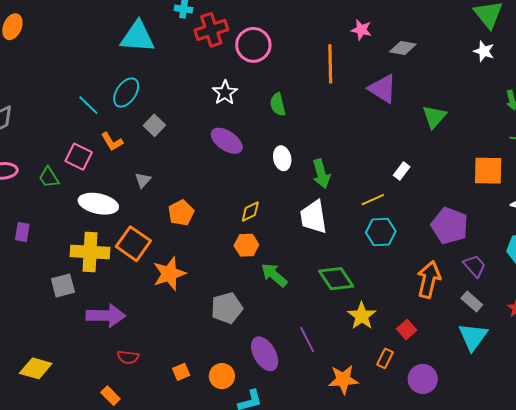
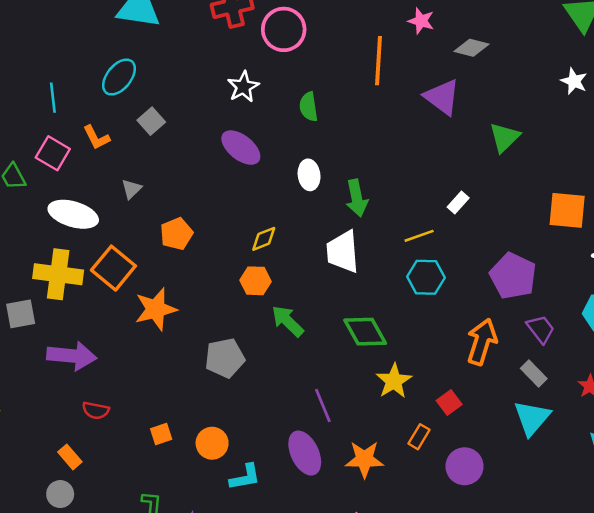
white star: (484, 51) -> (574, 81), moved
cyan line: (88, 105) -> (53, 98), moved, turned 35
purple ellipse: (265, 354) -> (305, 453), moved

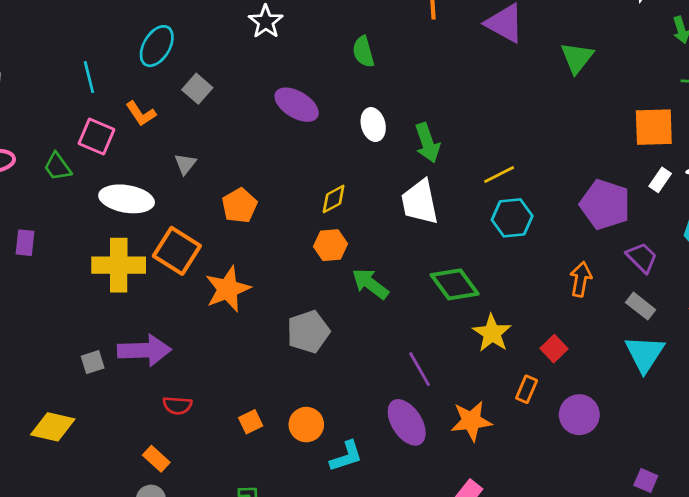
white star: (243, 87) -> (266, 22), moved
white rectangle: (458, 202) -> (660, 180), moved
gray square: (21, 314) -> (93, 362), moved, size x0.7
orange arrow: (482, 342) -> (581, 279), size x0.7

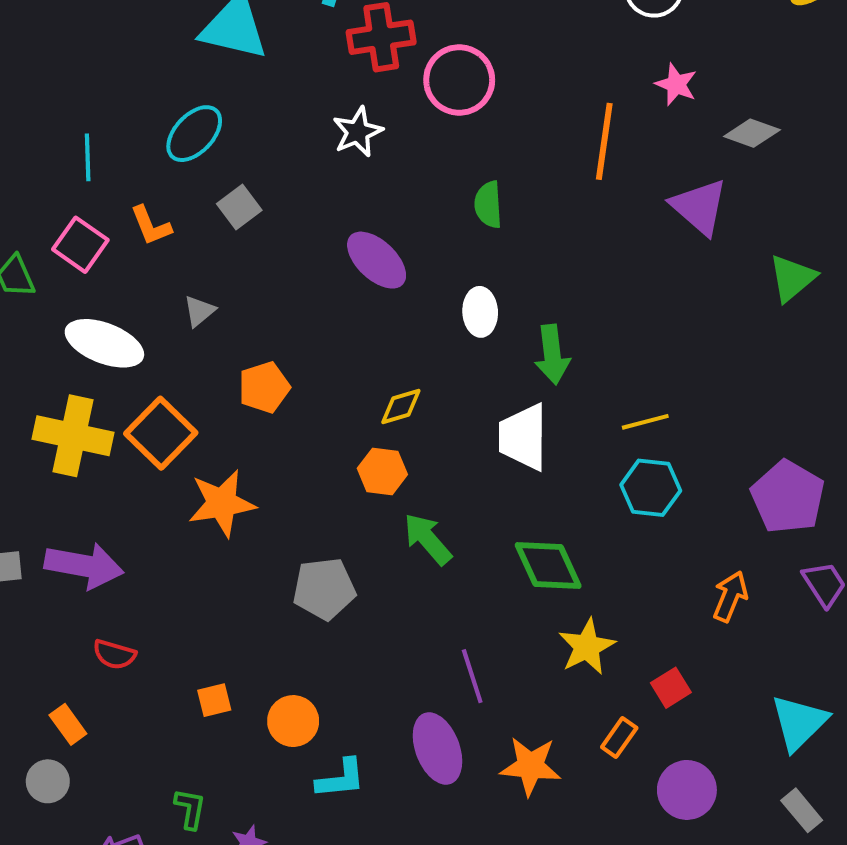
gray rectangle: (641, 306) -> (802, 810), moved

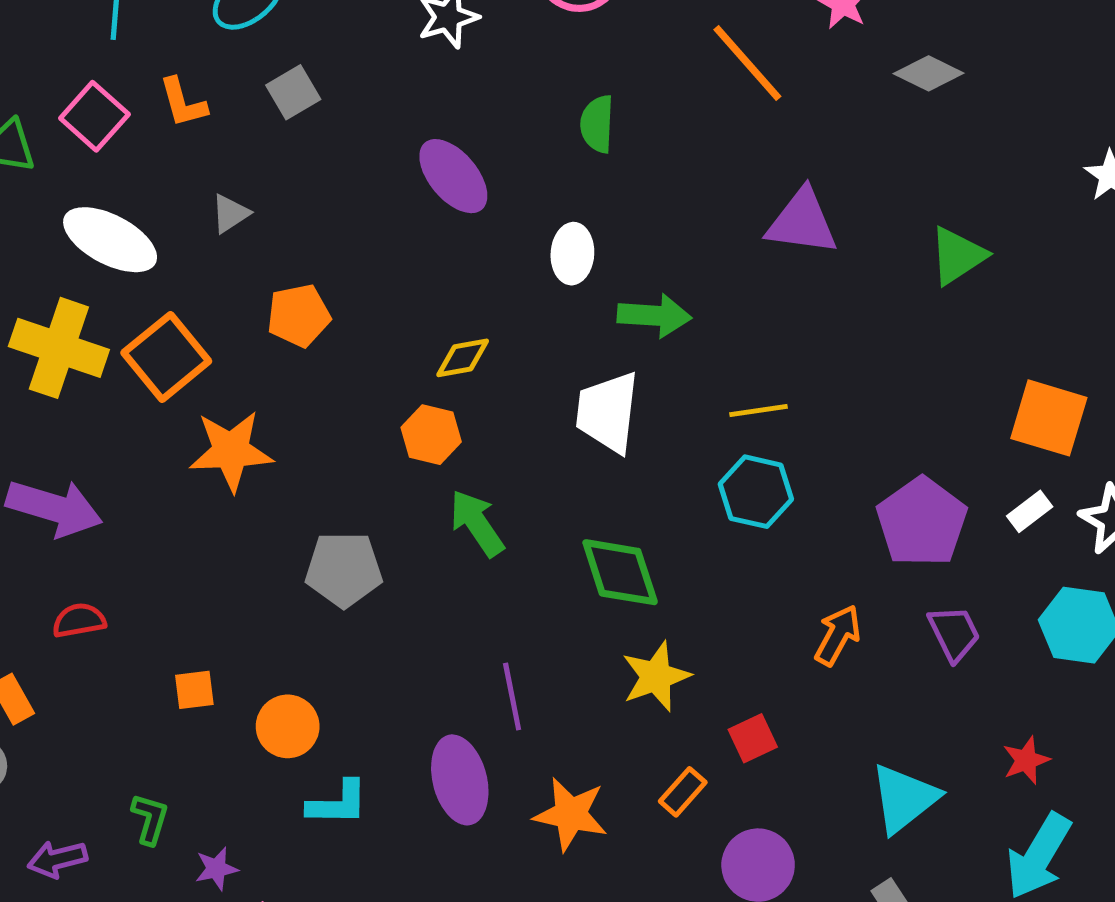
orange line: (604, 141) -> (747, 63), turned -56
purple triangle: (699, 207) -> (802, 222), moved, turned -40
green arrow: (552, 354) -> (654, 316), turned -86
red semicircle: (114, 654) -> (79, 620), turned 147

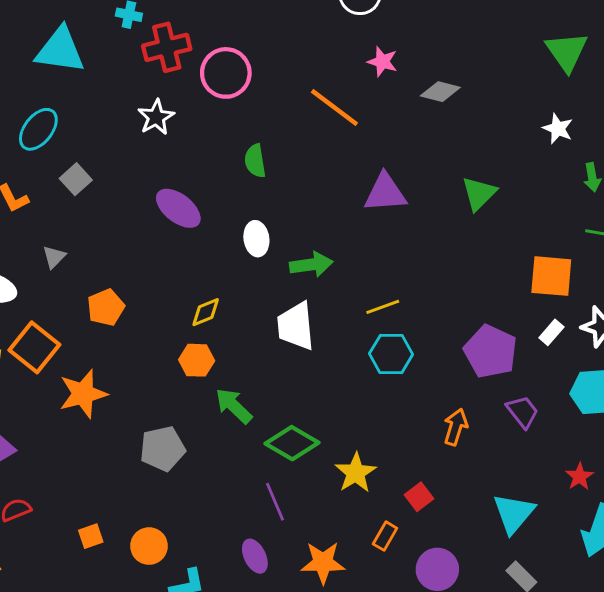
green diamond: (620, 572) -> (292, 443), moved, turned -30
purple ellipse: (460, 780) -> (255, 556), size x0.7

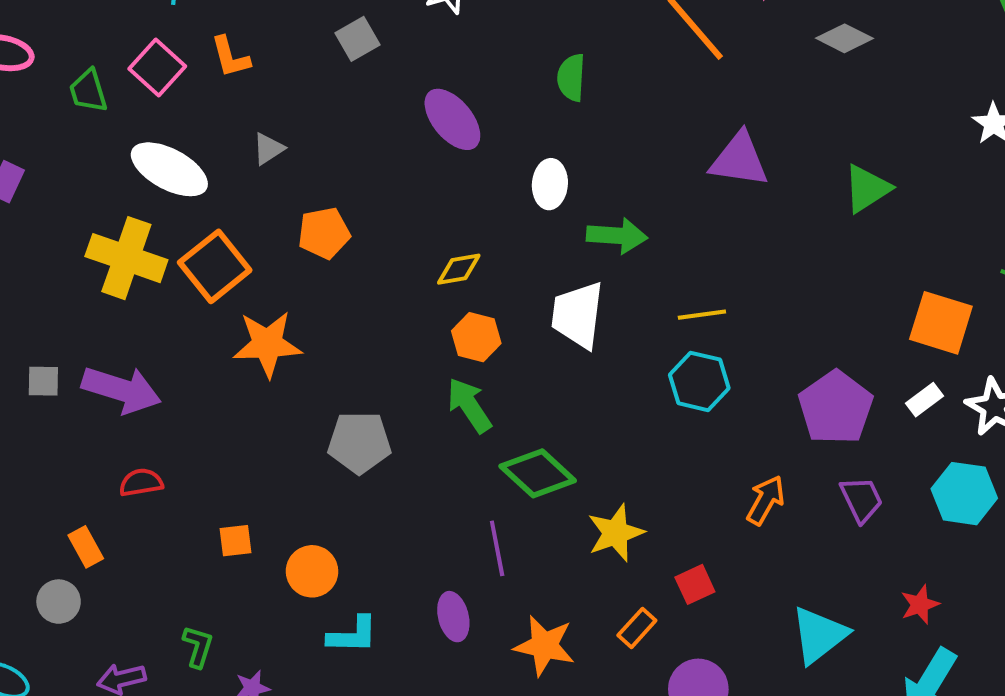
gray square: (76, 179) -> (358, 39), moved
orange hexagon: (197, 360) -> (476, 337), moved

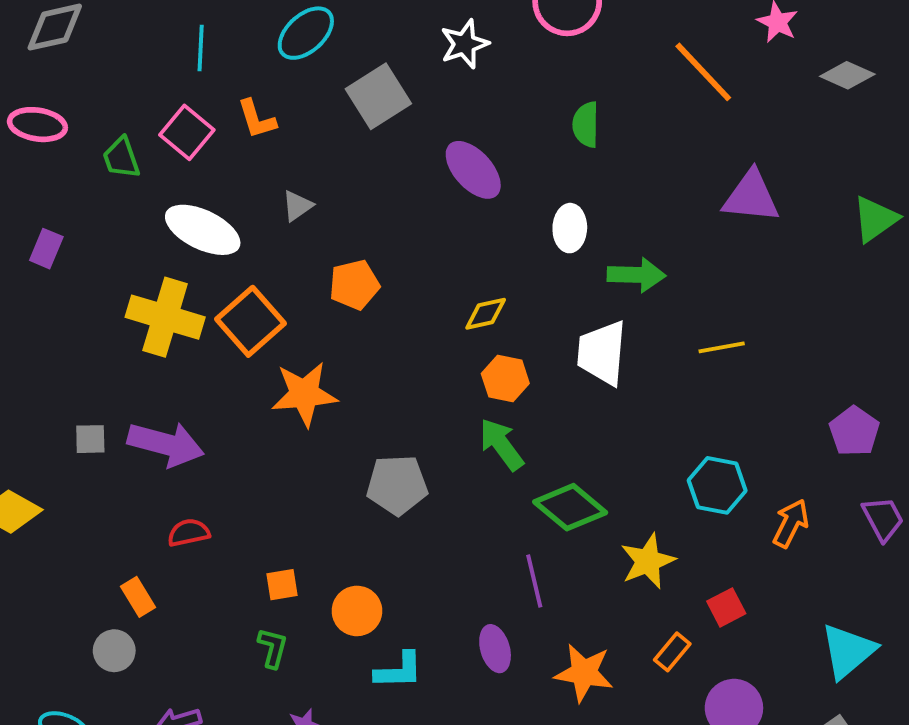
gray square: (358, 39) -> (378, 96), size x1.5
cyan hexagon: (699, 381) -> (717, 485), moved
purple pentagon: (836, 408) -> (854, 431), size x0.7
green L-shape: (198, 647) -> (273, 648), moved

